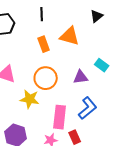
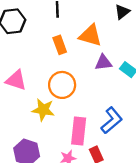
purple triangle: (81, 77) -> (103, 63), moved

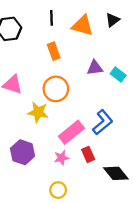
orange triangle: (90, 35) -> (83, 26), moved
pink rectangle: (79, 131) -> (71, 132), turned 45

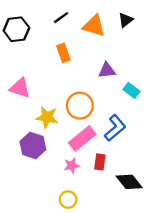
black line: (51, 18) -> (61, 18), turned 56
cyan rectangle: (118, 74) -> (131, 90), moved
orange circle: (56, 89) -> (80, 106), moved
purple hexagon: (23, 152) -> (33, 146), moved
red rectangle: (88, 154) -> (100, 162), turned 32

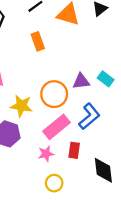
purple triangle: (107, 70) -> (81, 81), moved
black diamond: (129, 182) -> (103, 170), turned 32
yellow circle: (68, 200) -> (54, 183), moved

